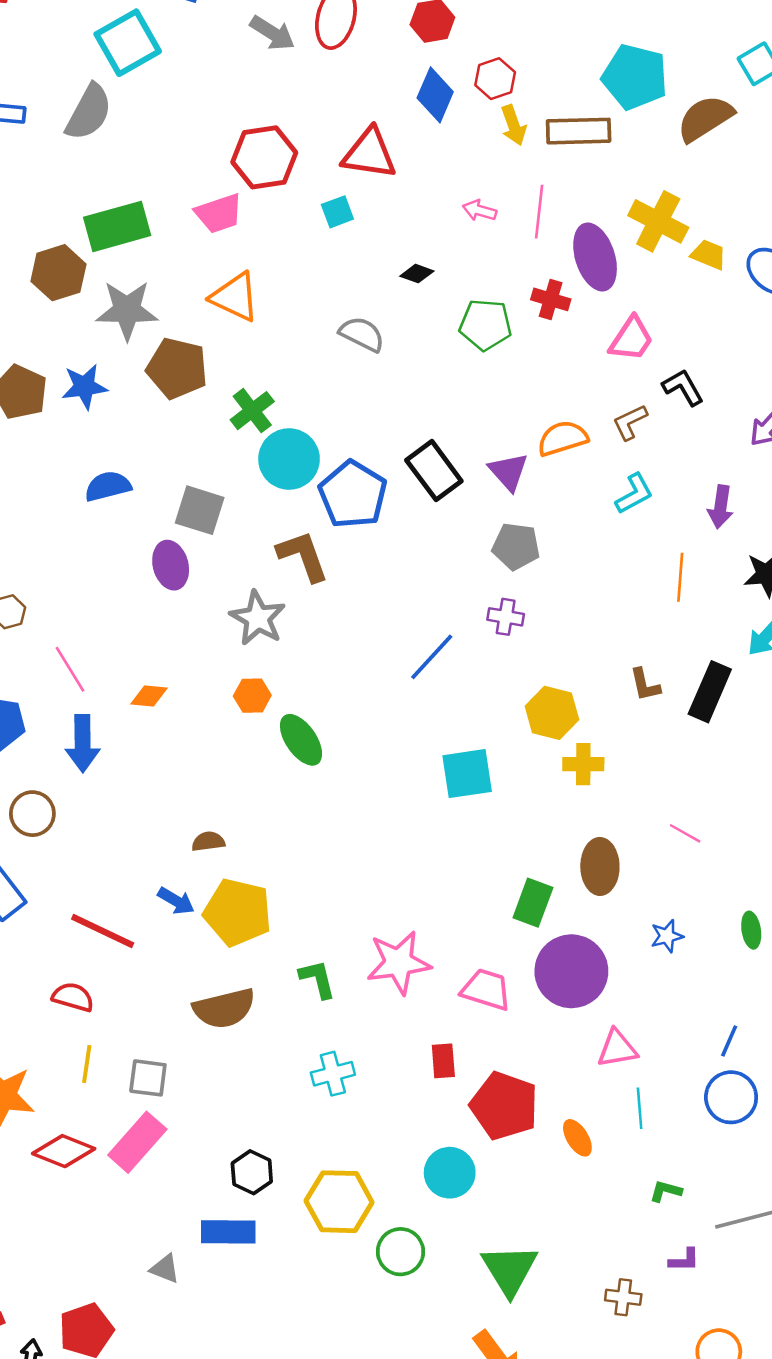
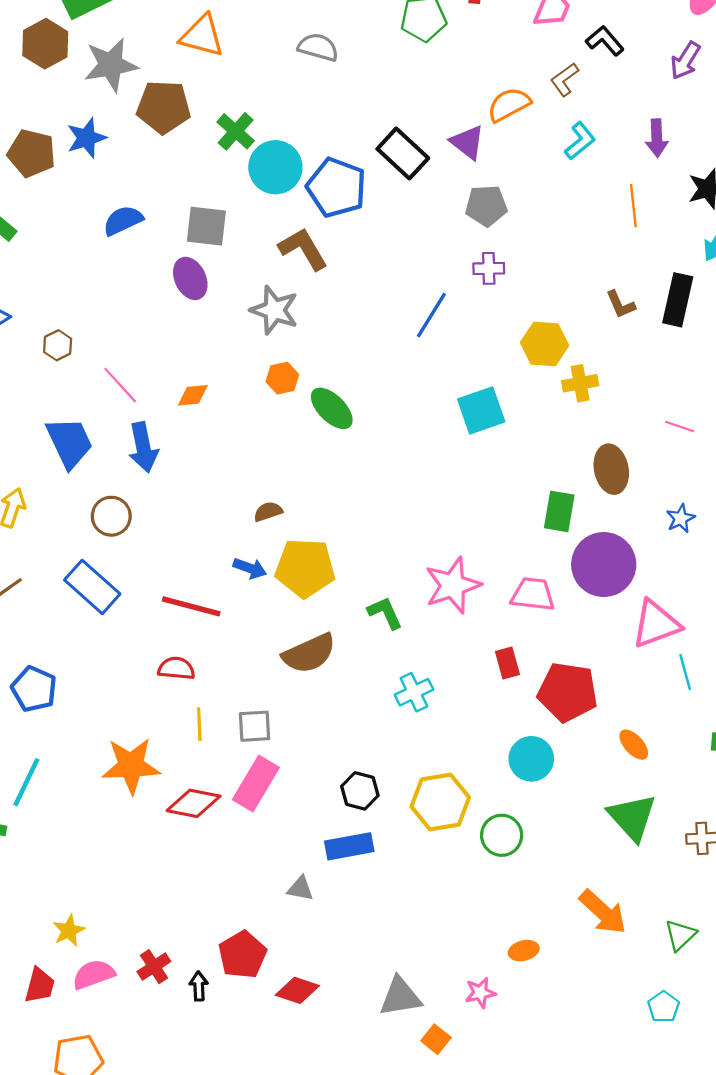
pink triangle: (617, 1049) -> (656, 624), size x1.4
orange ellipse: (577, 1138) -> (634, 745), moved
green triangle: (510, 1270) -> (632, 817), moved

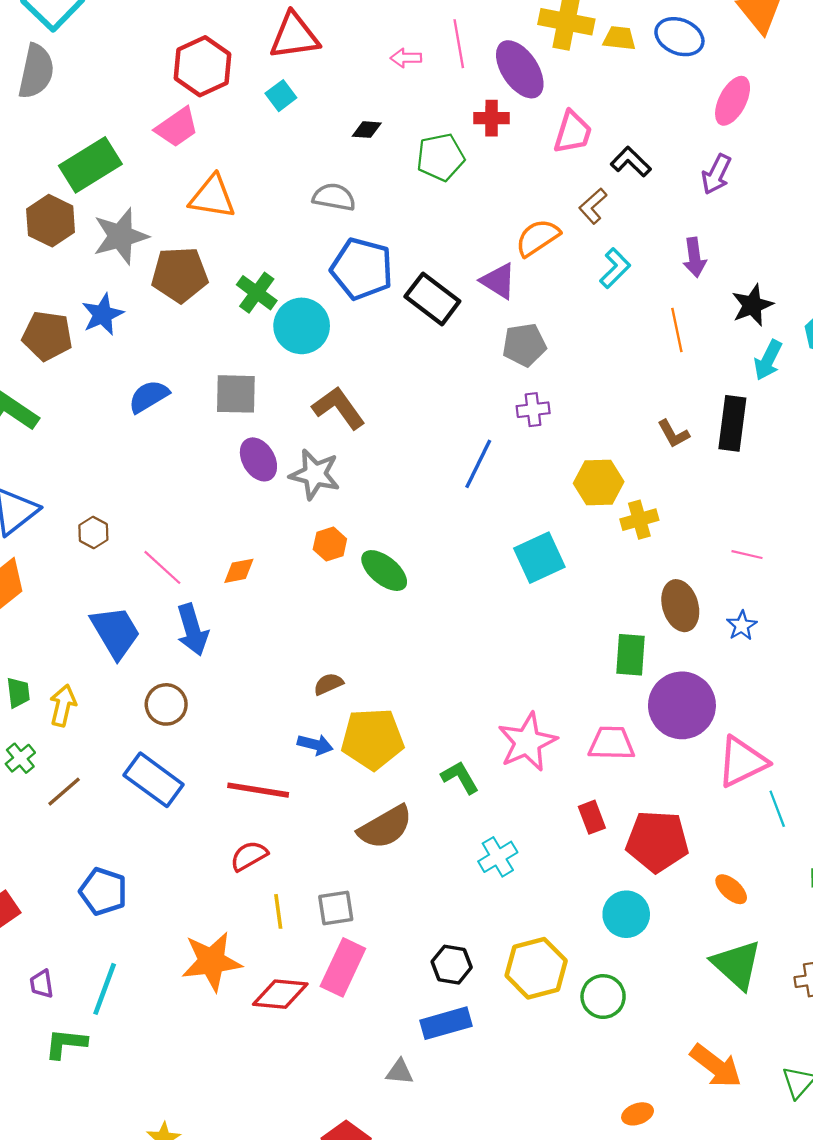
blue pentagon: (336, 187) -> (362, 269), moved
purple ellipse: (190, 278) -> (258, 459), moved
blue star: (681, 518) -> (742, 626), moved
red semicircle: (176, 668) -> (249, 856), turned -30

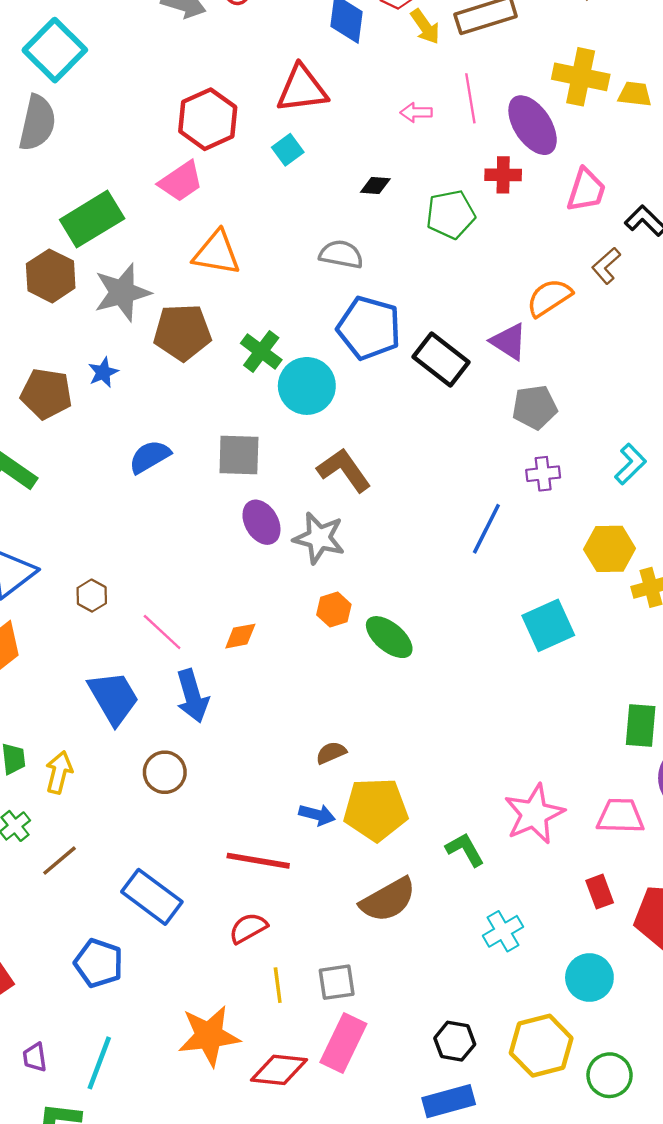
cyan L-shape: (615, 268) -> (630, 464), moved
blue star: (103, 314) -> (103, 372), size x0.7
blue rectangle: (154, 780) -> (152, 897), moved
cyan circle: (626, 914) -> (589, 978), moved

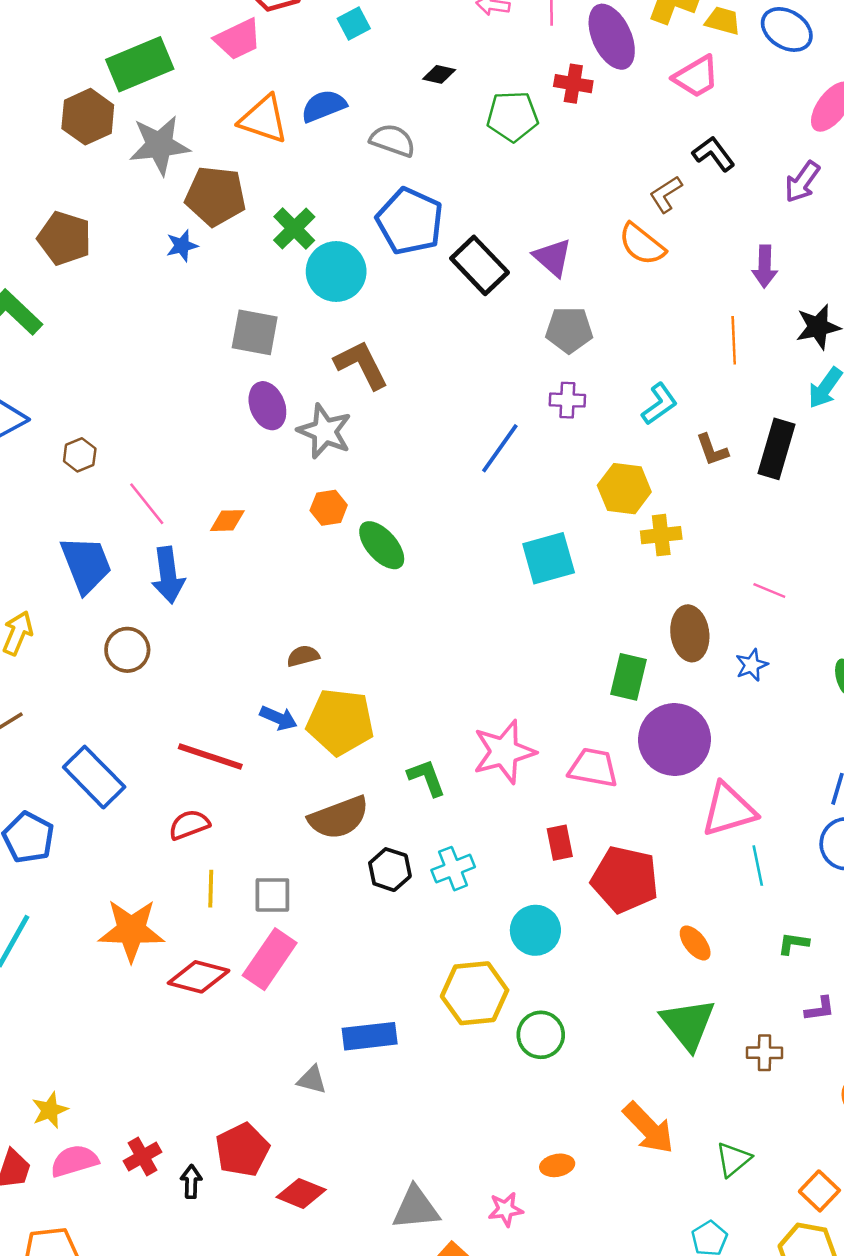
pink trapezoid: (586, 190) -> (696, 77), moved, turned 33
orange semicircle: (549, 298) -> (642, 244), moved, turned -117
blue star: (103, 372) -> (182, 246), moved
blue semicircle: (150, 457) -> (324, 106), moved
black hexagon: (455, 1041) -> (390, 870), moved

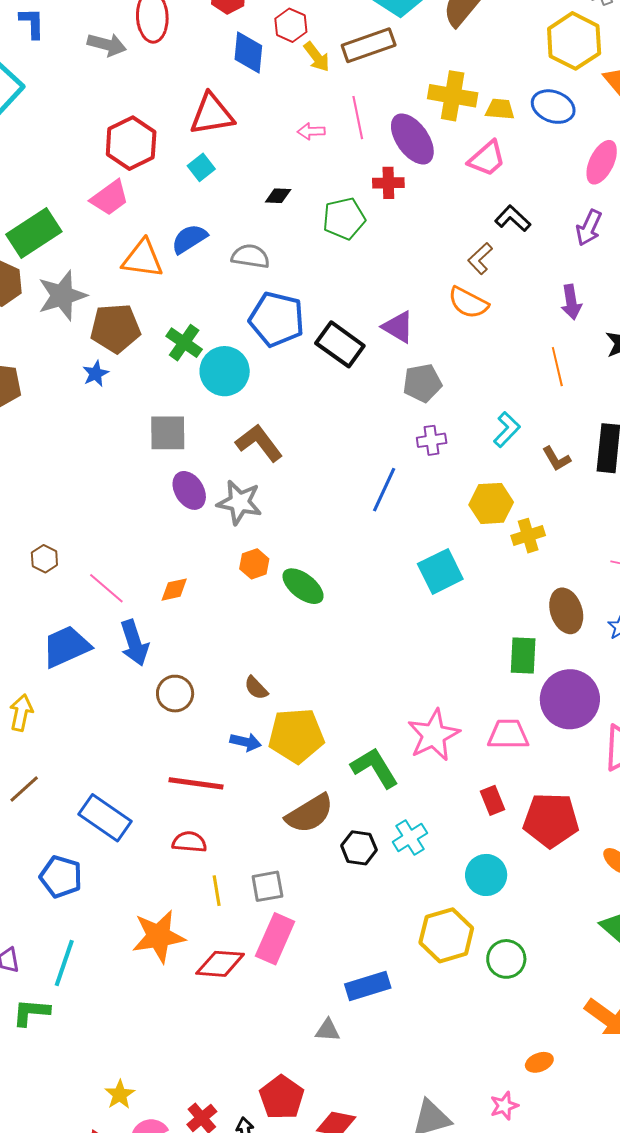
blue trapezoid: (86, 564) -> (66, 647), turned -82
brown circle: (127, 650) -> (175, 694), moved
brown semicircle: (303, 656) -> (256, 688), turned -108
green L-shape: (427, 778) -> (375, 768), size x1.4
red semicircle: (189, 825) -> (189, 842), turned 36

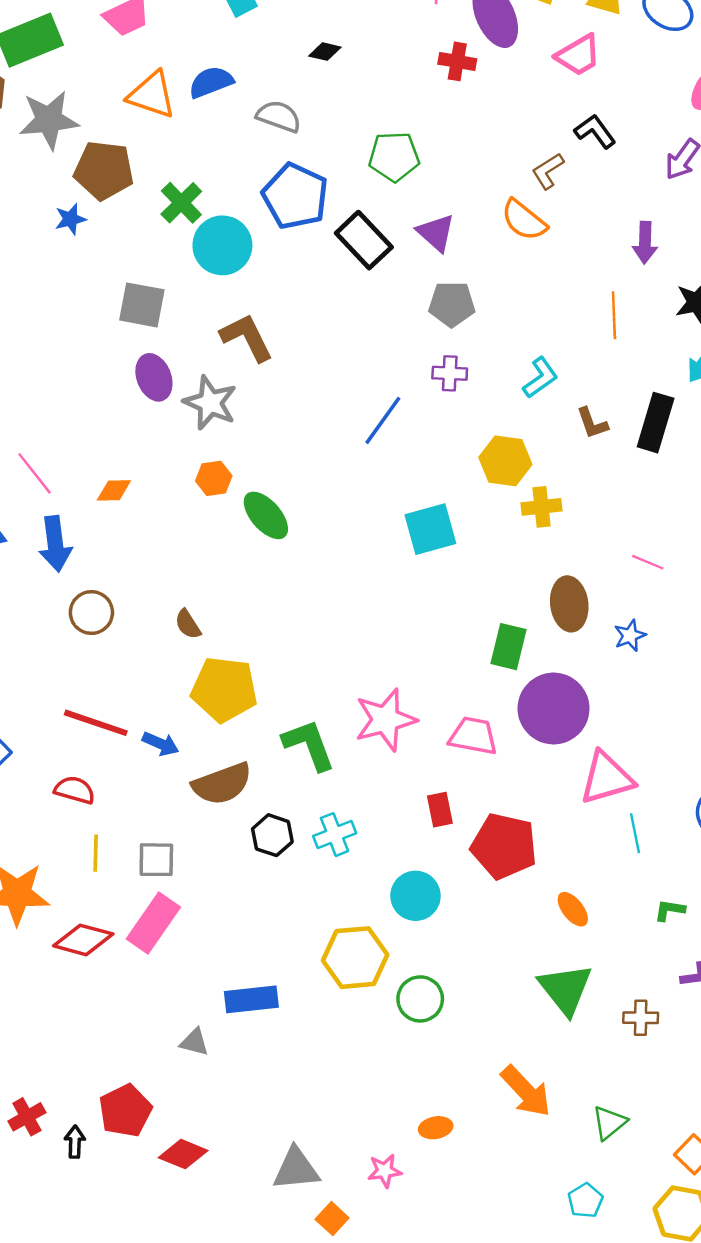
green pentagon: (344, 219) -> (394, 157), moved
blue arrow: (246, 742) -> (161, 744), moved

